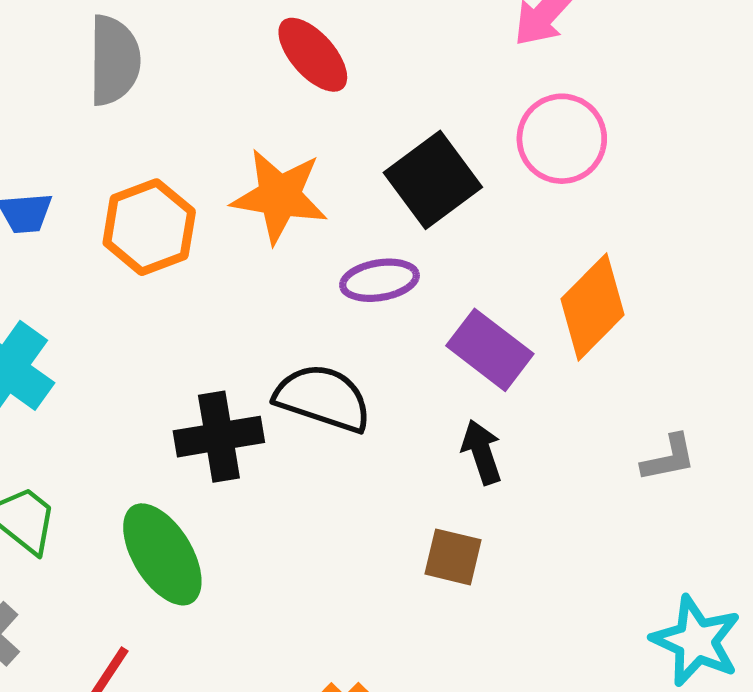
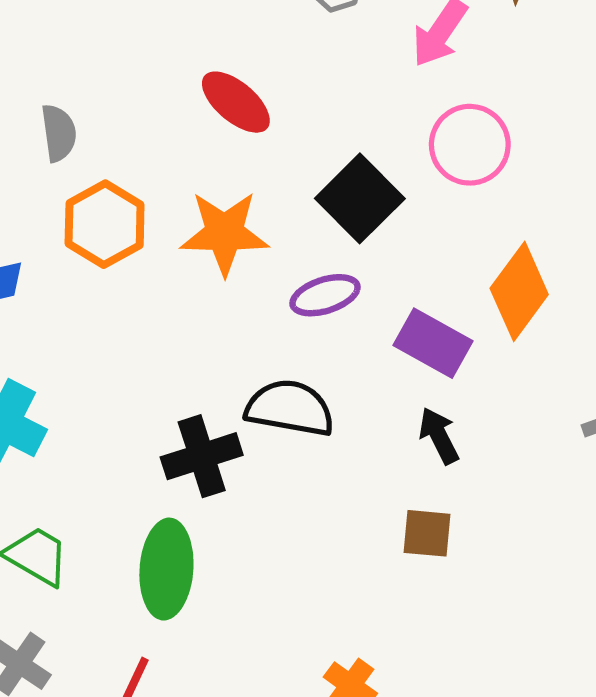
gray semicircle: (114, 60) -> (59, 133), size x0.7
orange hexagon: (149, 227) -> (105, 224), moved
green ellipse: (162, 554) -> (166, 569), turned 44

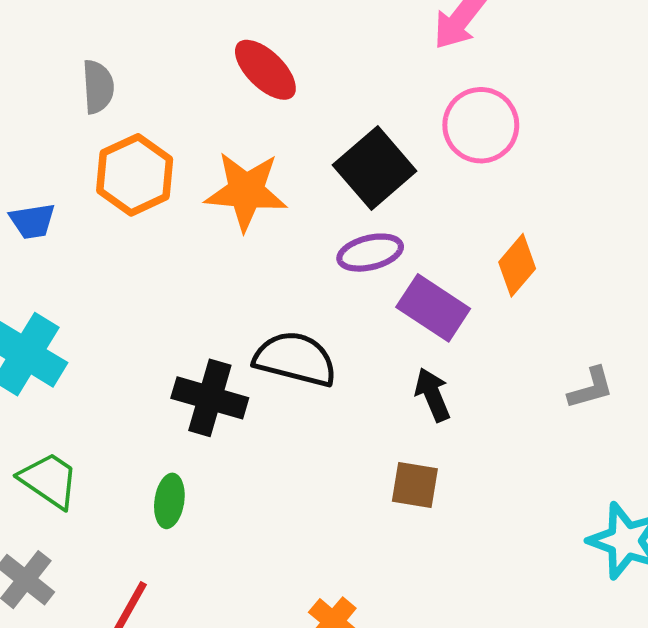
orange diamond: (519, 291) -> (517, 265), size x0.7
purple ellipse: (325, 295) -> (370, 253), moved
black cross: (202, 456) -> (210, 398), turned 30
green ellipse: (166, 569) -> (169, 501), size x0.6

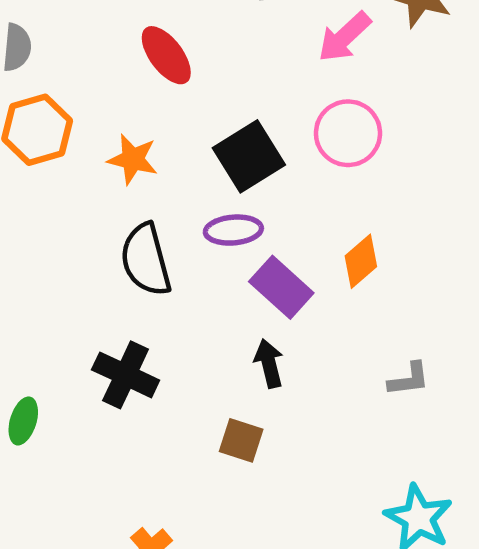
orange star: (246, 191) -> (133, 159), size x0.7
black semicircle: (295, 359) -> (146, 260), moved, turned -128
black cross: (210, 398) -> (126, 375), moved

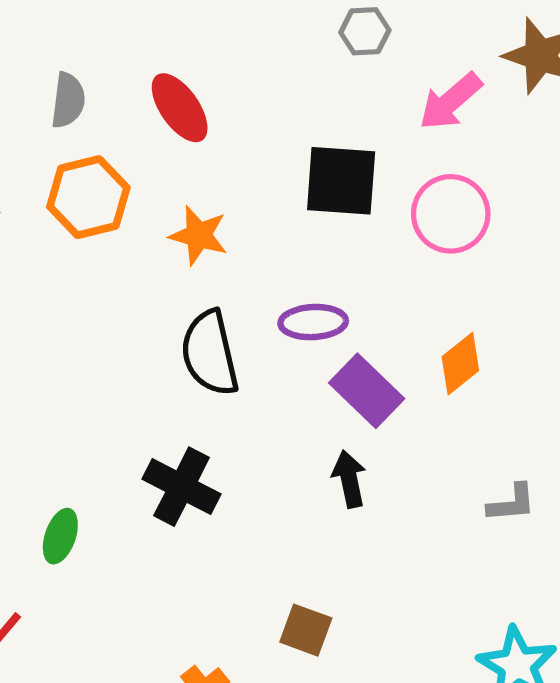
red ellipse: (166, 55) -> (180, 108), moved
black square: (249, 156) -> (341, 181), moved, turned 34
brown square: (241, 440) -> (306, 630), moved

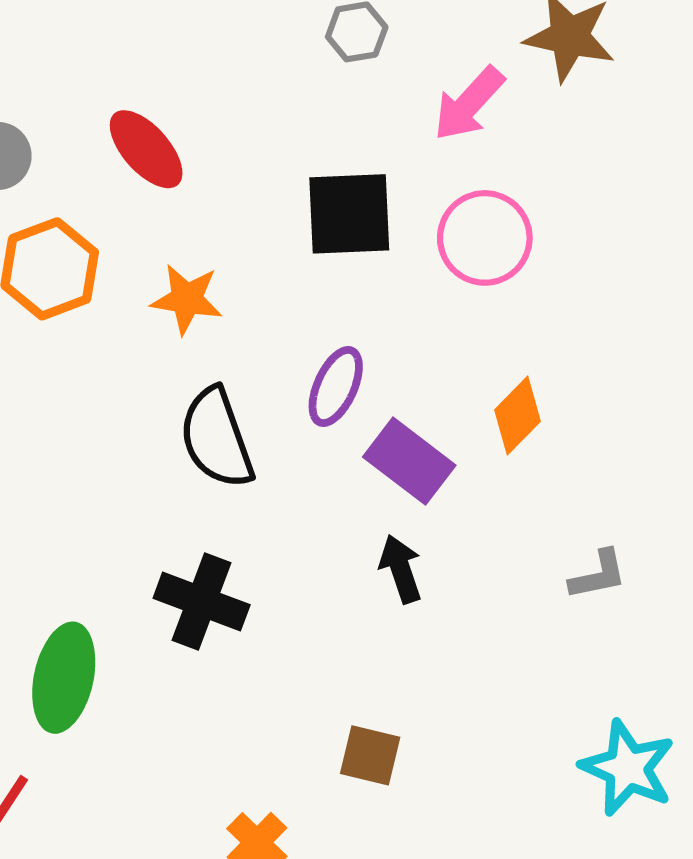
purple ellipse: (313, 322) -> (336, 387), turned -56
green ellipse: (60, 536) -> (64, 678), size x1.6

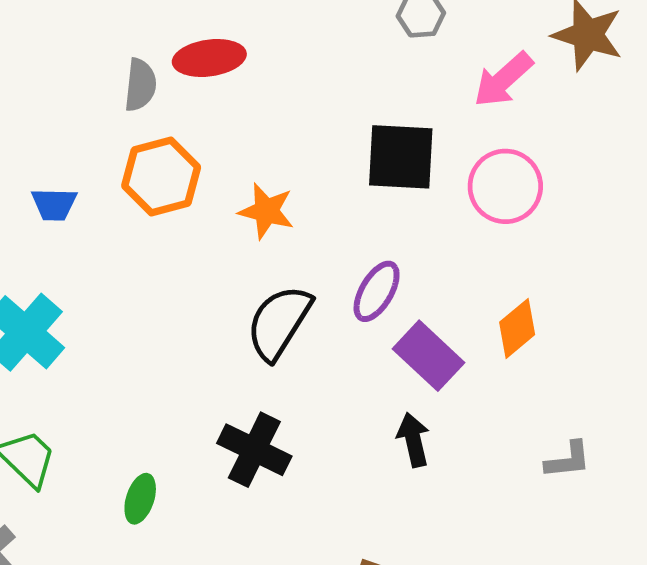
red ellipse: (146, 149) -> (209, 58), moved, turned -62
black semicircle: (217, 438) -> (279, 323), turned 46
green ellipse: (64, 678) -> (140, 499), size x0.6

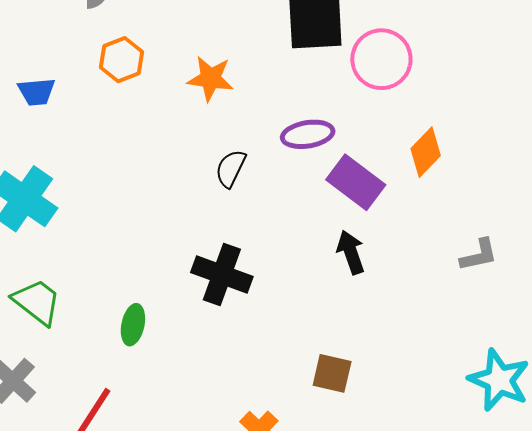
orange hexagon: (161, 177) -> (121, 60), size x0.7
pink circle: (505, 186) -> (381, 59), moved
purple ellipse: (377, 291) -> (308, 134), turned 57
black semicircle: (279, 323) -> (231, 168), size x0.6

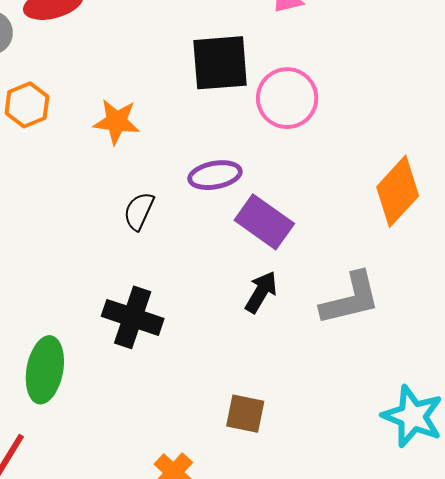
orange diamond: (426, 152) -> (398, 191), moved, size x1.4
black arrow: (351, 252) -> (261, 292), turned 51
gray L-shape: (479, 255) -> (350, 299), moved, size x1.6
green ellipse: (133, 325) -> (45, 370), size x1.6

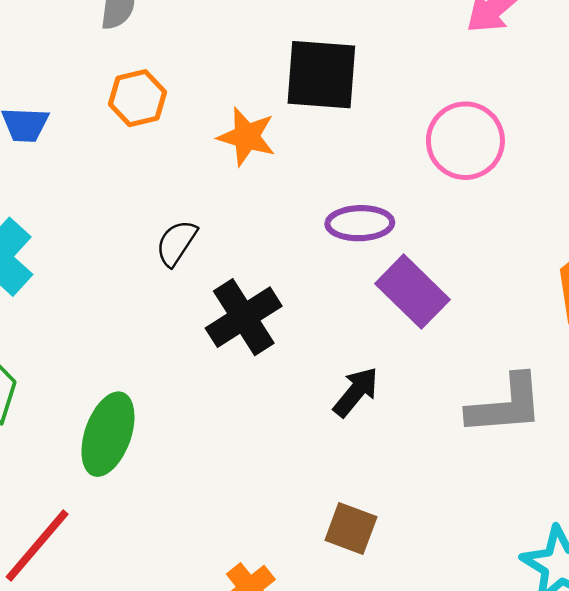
black square: (220, 63) -> (321, 75), moved
black semicircle: (139, 211) -> (176, 243), moved
black arrow: (261, 292) -> (356, 392), moved
black cross: (133, 317) -> (244, 317), moved, turned 30

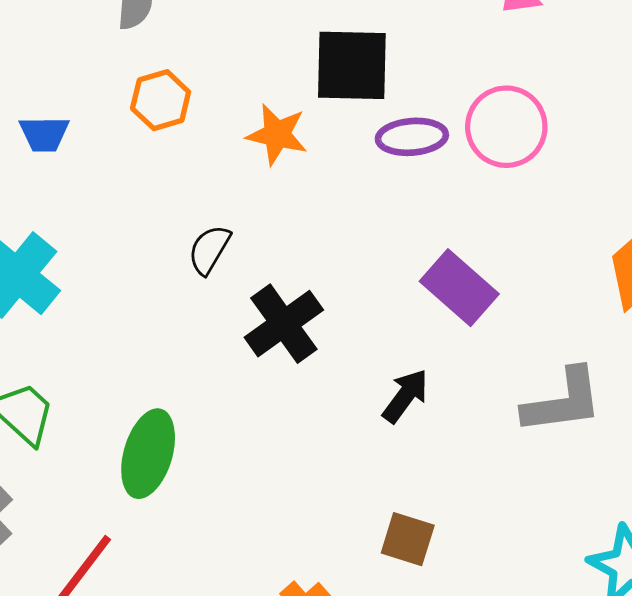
purple ellipse: (360, 223) -> (412, 137), moved

